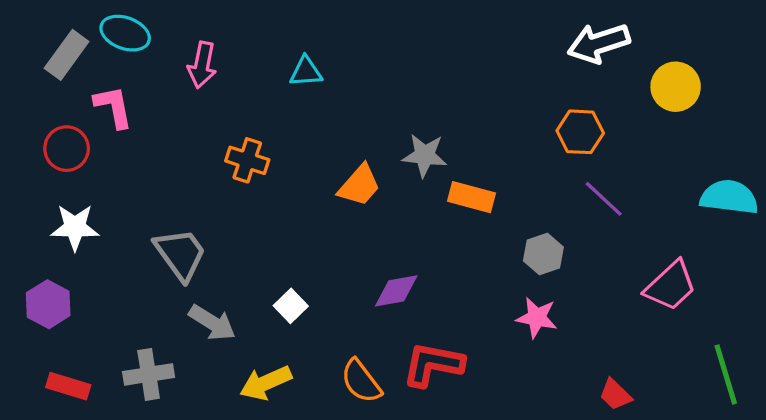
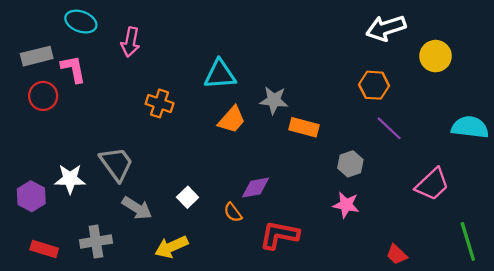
gray rectangle: (67, 55) -> (37, 56), moved, turned 40
cyan triangle: (306, 72) -> (220, 74), moved, size x1.5
white star: (75, 227) -> (70, 179), moved
orange semicircle: (361, 381) -> (233, 212), moved, size x0.7

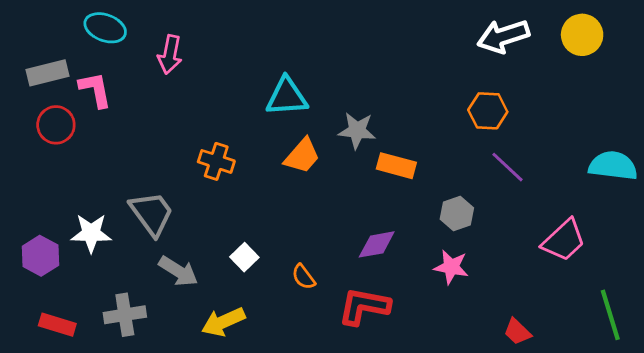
yellow circle: (436, 56) -> (582, 35), moved
orange cross: (160, 103) -> (216, 161), moved
purple diamond: (255, 188) -> (377, 244), moved

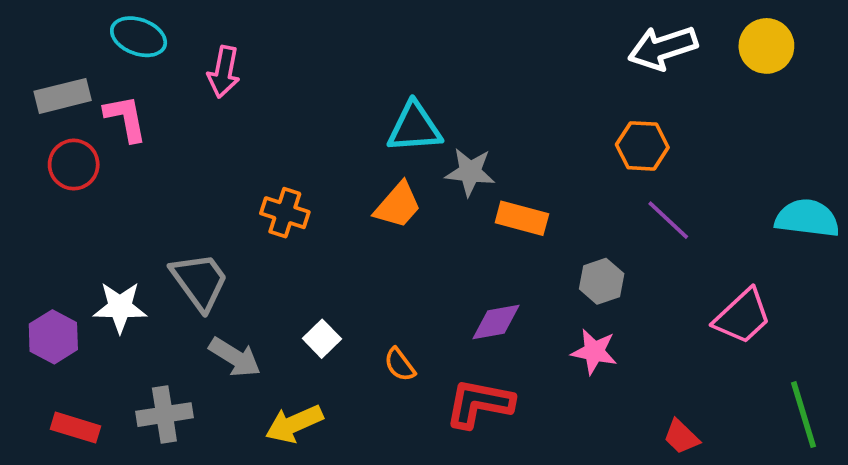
cyan triangle: (287, 97) -> (414, 127), moved

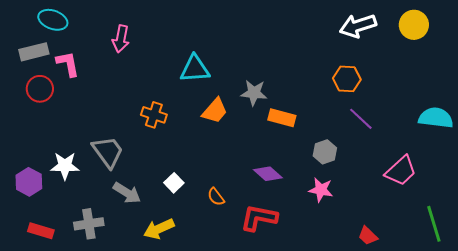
cyan ellipse: (139, 37) -> (53, 20), moved
cyan triangle: (414, 127) -> (195, 69), moved
purple diamond: (496, 322) -> (268, 174), turned 52

